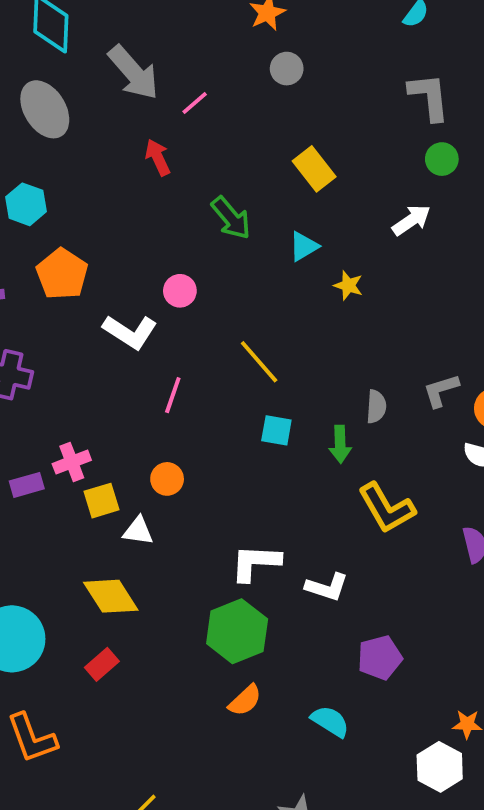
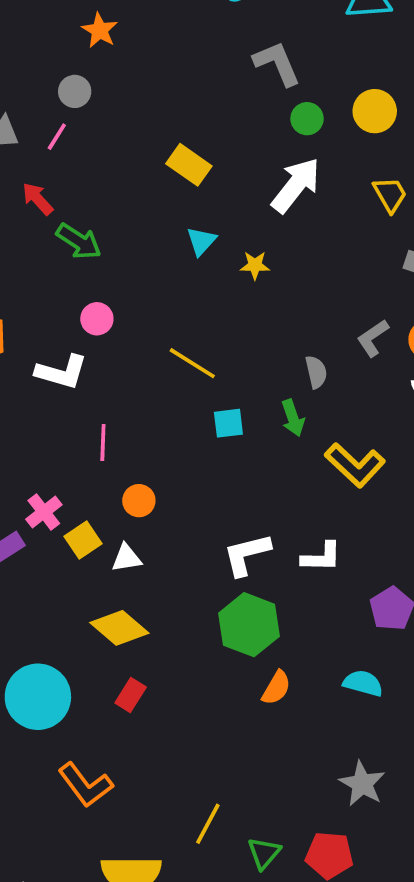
gray circle: (287, 69) -> (75, 91), moved
green arrow: (231, 218) -> (79, 241), moved
white arrow: (411, 220) -> (296, 185), size x1.5
pink line: (173, 395) -> (103, 442), moved

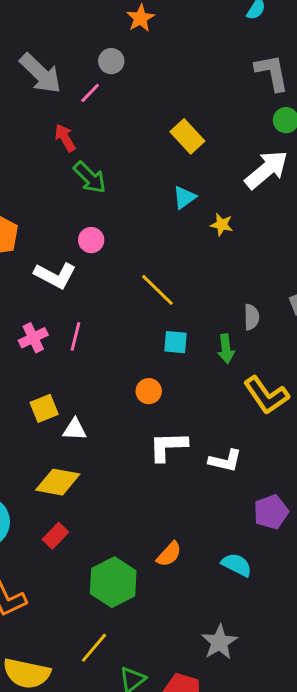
orange circle: (139, 501) -> (149, 391), moved
pink cross: (44, 512) -> (33, 338), moved
green hexagon: (249, 625) -> (113, 582), moved
yellow diamond: (119, 628) -> (58, 482), turned -42

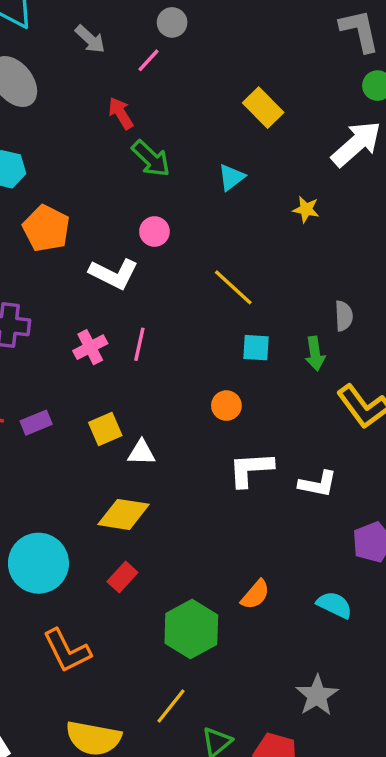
gray arrow: (41, 73) -> (90, 39), size x0.6
cyan triangle: (184, 197) -> (231, 177), moved

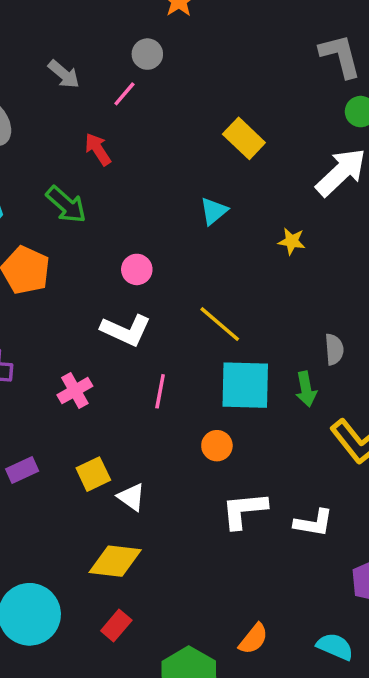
green arrow: (151, 159) -> (66, 205), moved
white L-shape: (114, 274) -> (126, 330), moved
pink line: (139, 344) -> (160, 391), moved
cyan square: (256, 348) -> (245, 385), size x1.8
white triangle: (141, 453) -> (131, 497), turned 36

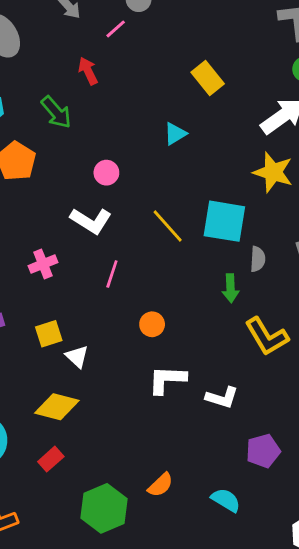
yellow star: (292, 241) -> (273, 172), moved, size x1.8
cyan square: (245, 385) -> (224, 221), moved

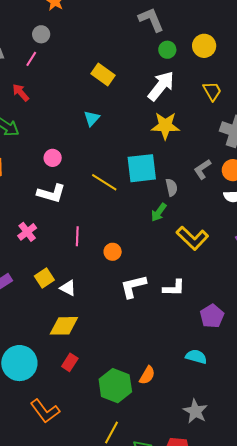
pink line: (112, 274) -> (77, 236), moved
green arrow: (231, 288) -> (159, 212), turned 54
orange semicircle: (161, 485) -> (147, 375), moved

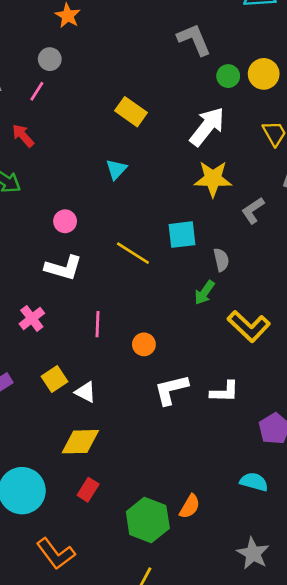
green circle: (167, 50) -> (228, 76), moved
cyan square: (142, 168) -> (182, 235), size x0.7
gray L-shape: (202, 169) -> (253, 210), moved

